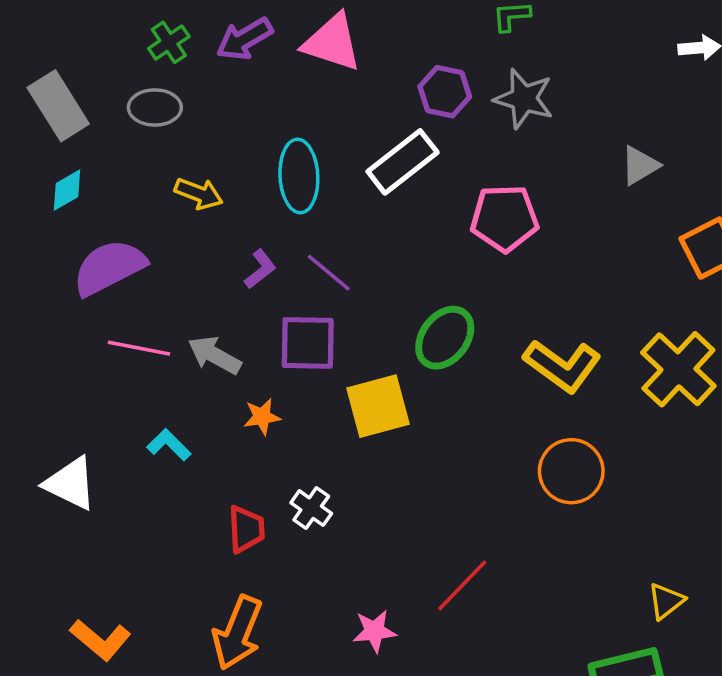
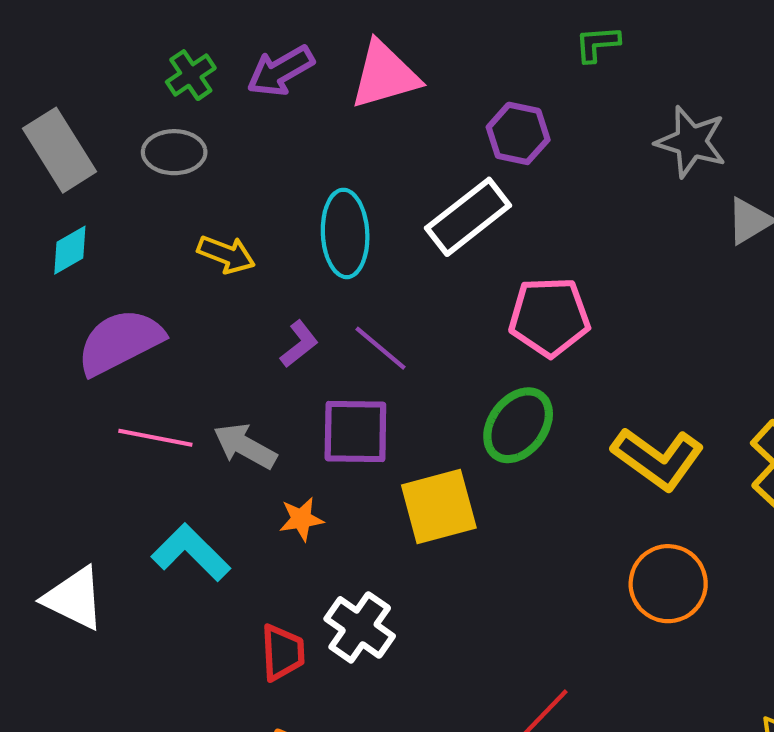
pink triangle: (332, 42) -> (385, 75), turned -34
gray star: (524, 99) -> (691, 142), moved
pink pentagon: (504, 218) -> (549, 317), moved
cyan L-shape: (169, 445) -> (191, 552), size x1.5
white cross: (311, 508) -> (360, 627), size x1.4

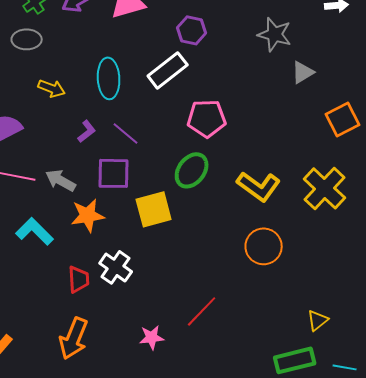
orange star: (301, 519) -> (88, 215), size x1.6

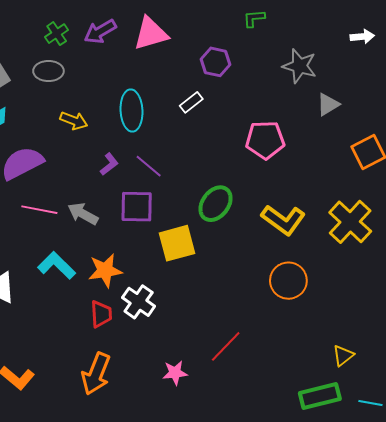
white rectangle: (168, 70) -> (191, 102), size x0.6
pink pentagon: (207, 118) -> (265, 140), moved
orange star: (88, 215) -> (105, 270), moved

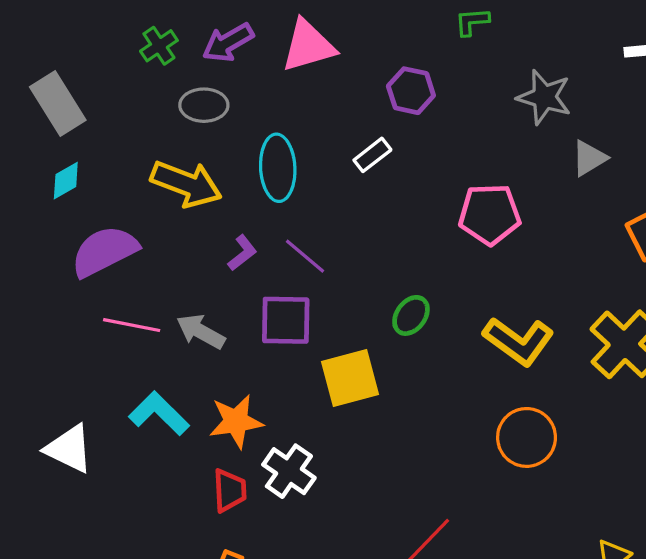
gray ellipse: (48, 71) -> (204, 105), moved
yellow arrow: (74, 121) -> (186, 184), size x1.6
green ellipse: (216, 204) -> (411, 315), size x0.7

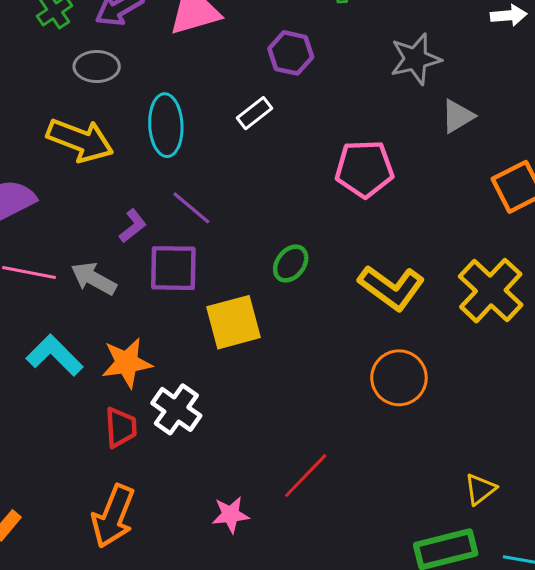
gray star: (544, 97) -> (415, 59), turned -30
purple L-shape: (242, 253) -> (133, 226), moved

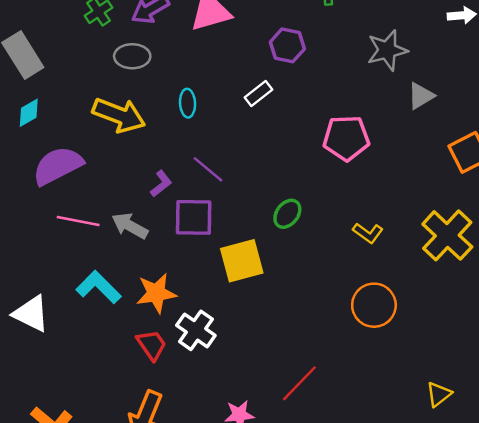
cyan ellipse: (166, 125) -> (188, 103), size x0.6
yellow L-shape: (391, 288) -> (368, 233), size x0.6
red trapezoid: (121, 427) -> (151, 345), turned -32

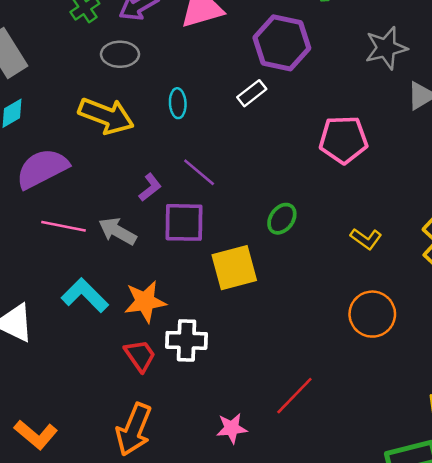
purple hexagon: (287, 45) -> (282, 43), size x1.5
white cross: (196, 330) -> (186, 340), turned -33

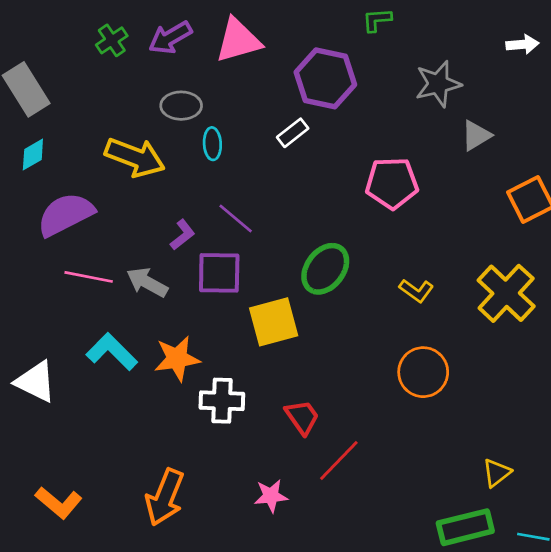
gray ellipse: (120, 54) -> (181, 106), moved
green ellipse: (282, 219) -> (325, 269), size x1.5
red trapezoid: (140, 356) -> (302, 417), moved

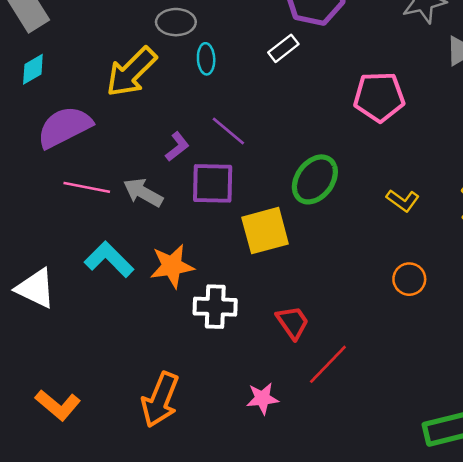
yellow arrow: (135, 157) -> (131, 72), turned 114
orange circle: (423, 372) -> (409, 279), size x0.7

